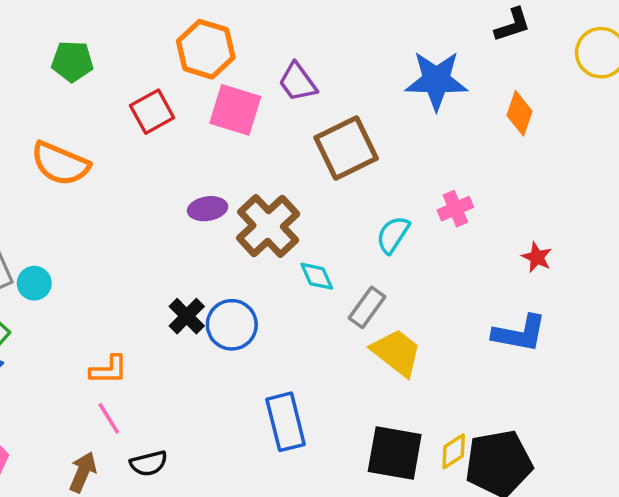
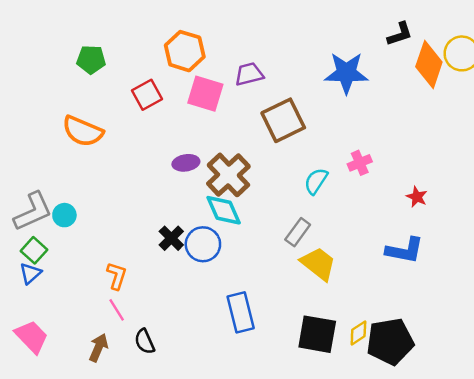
purple trapezoid: (298, 82) -> (249, 74), turned 112
orange diamond: (519, 113) -> (429, 64), moved, size x1.5
cyan diamond: (317, 276) -> (224, 210), moved, size x1.5
orange L-shape: (109, 370) -> (117, 276), turned -72
black semicircle: (149, 463) -> (145, 341), turned 80

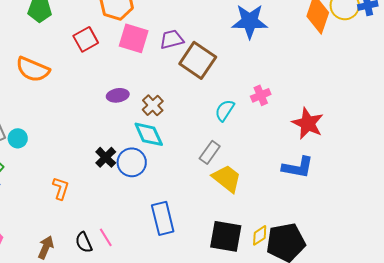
purple trapezoid: (249, 74) -> (172, 39), moved
brown square: (283, 120) -> (198, 60), turned -30
brown cross: (228, 175) -> (153, 105), size x0.6
red star: (417, 197) -> (308, 123), size x1.8
pink line: (117, 310) -> (106, 237), moved

